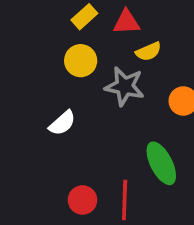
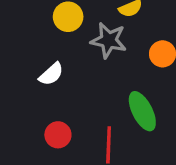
red circle: (82, 200) -> (58, 135), moved

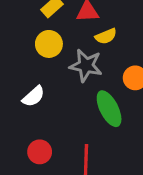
green ellipse: (142, 111) -> (109, 109), moved

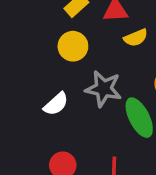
gray star: (86, 66) -> (104, 89), moved

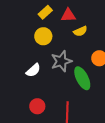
gray star: (104, 89) -> (61, 61), turned -30

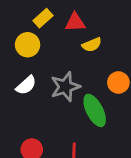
yellow circle: (43, 36) -> (28, 45), moved
white semicircle: (33, 70) -> (26, 85), moved

